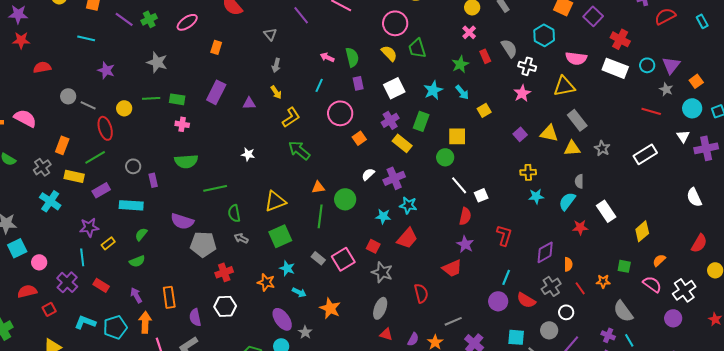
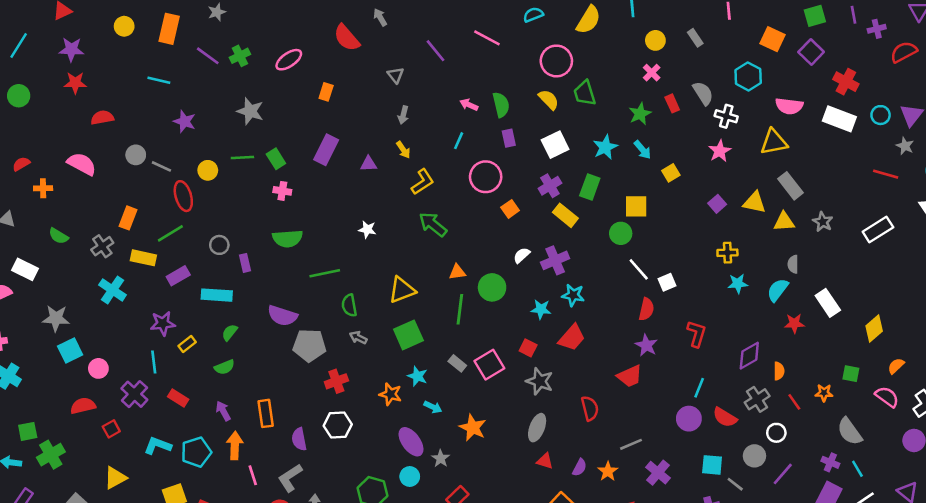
green rectangle: (177, 99) -> (276, 159), turned 49
pink semicircle: (25, 118) -> (82, 164), moved

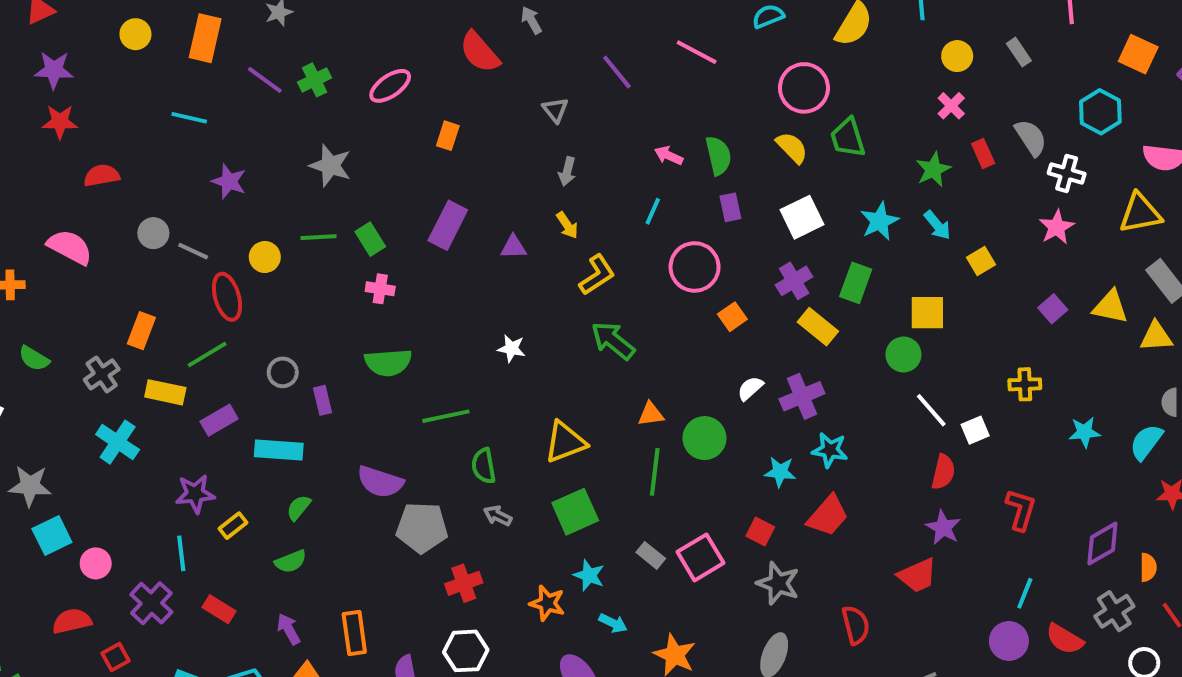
yellow cross: (727, 253) -> (1025, 384), moved

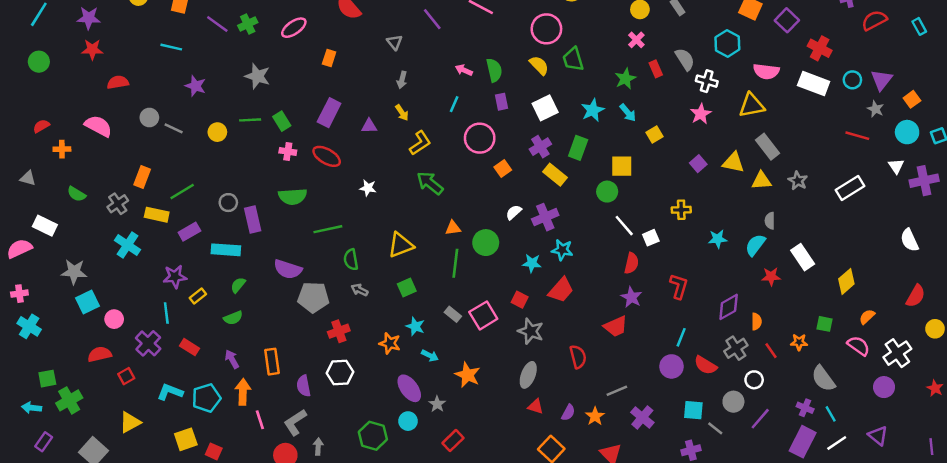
red ellipse: (227, 297) -> (327, 156), moved, turned -44
purple rectangle: (322, 400) -> (253, 220), size x1.5
green square: (575, 512) -> (407, 288), size x0.7

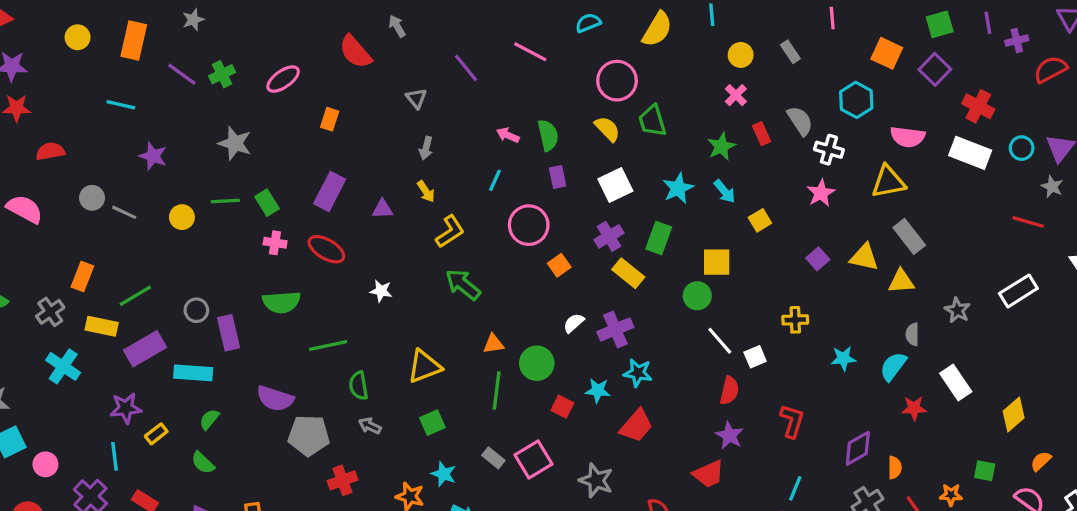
gray star: (798, 181) -> (957, 310), moved
purple rectangle: (189, 232) -> (145, 349), size x1.4
red square: (520, 300) -> (562, 407), moved
green semicircle: (233, 318) -> (203, 463), turned 66

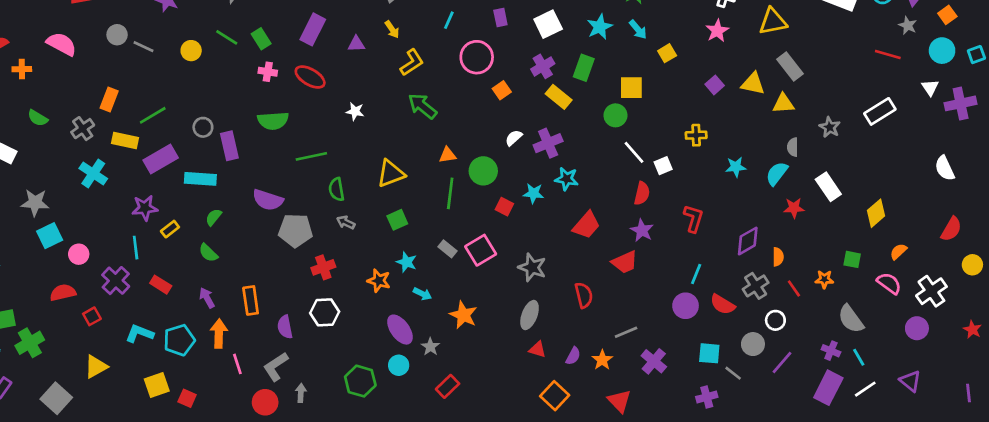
green line: (225, 201) -> (227, 37), turned 35
red trapezoid: (636, 426) -> (586, 225), moved

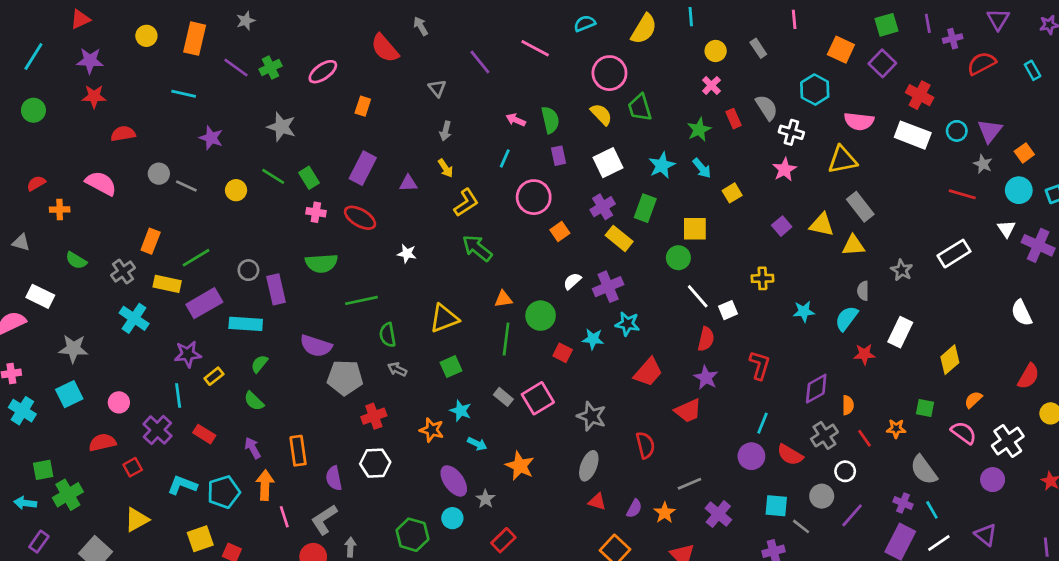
purple cross: (961, 103) -> (1038, 245), turned 36
white rectangle: (828, 187) -> (900, 332), turned 60
cyan square: (50, 236) -> (69, 394), moved

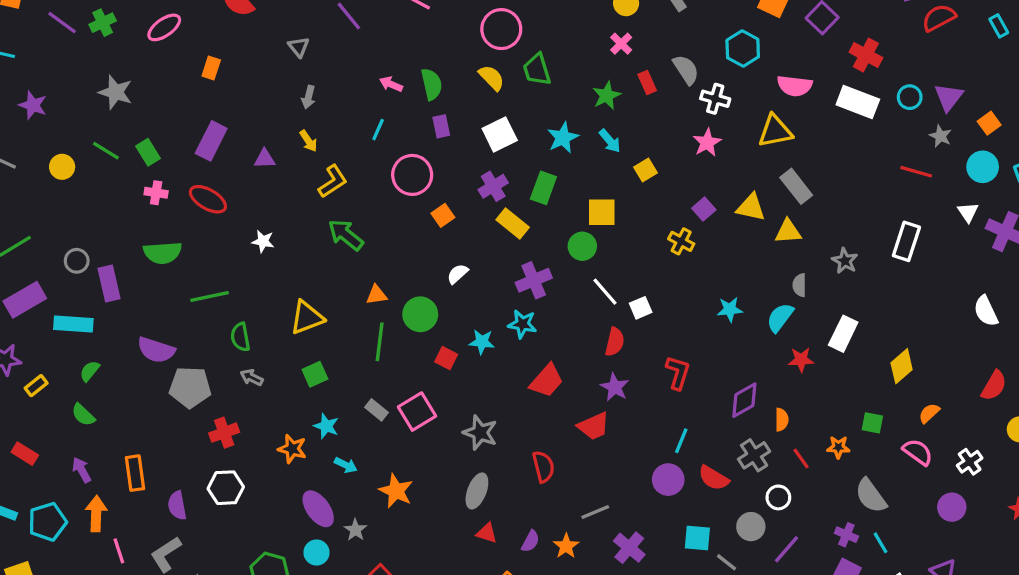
white rectangle: (954, 254) -> (906, 241), turned -40
yellow cross: (762, 278) -> (681, 241), moved, turned 30
purple cross: (608, 287) -> (534, 280), moved
white cross: (1008, 441) -> (970, 462), size x0.7

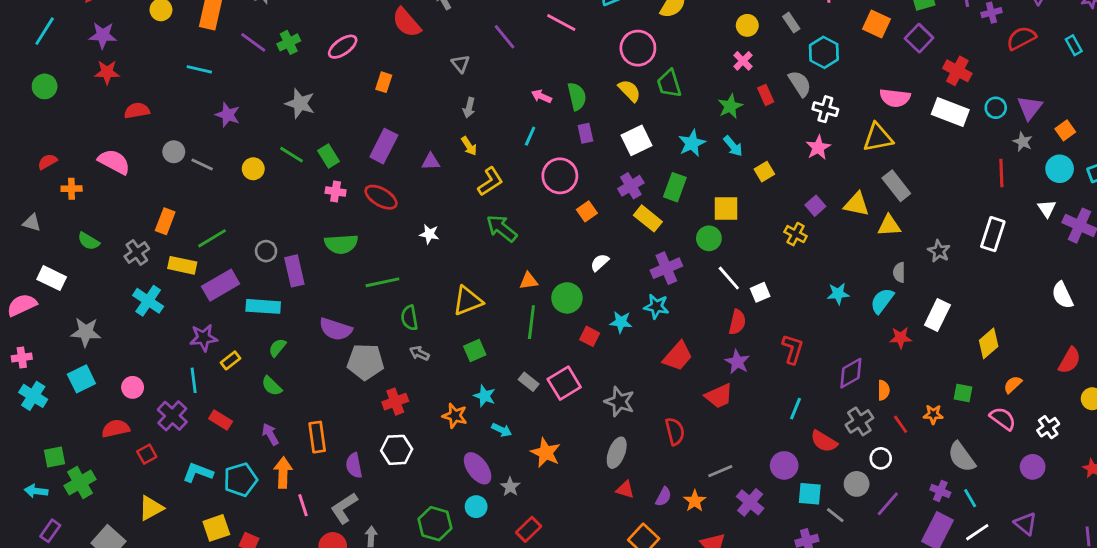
cyan hexagon: (743, 49) -> (824, 52), moved
red line: (916, 172) -> (1001, 173), turned 72
purple circle: (668, 480) -> (784, 465), moved

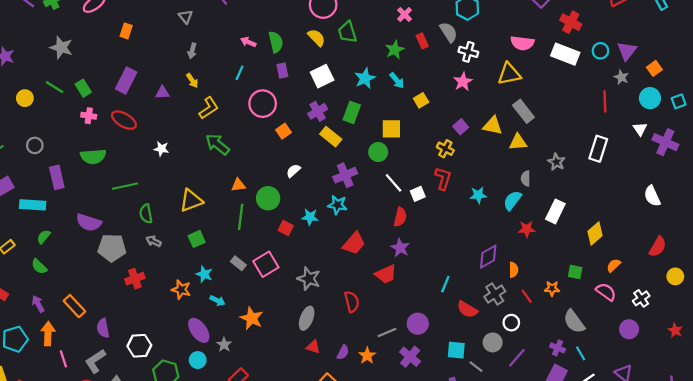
gray circle: (266, 251) -> (35, 145), moved
red L-shape: (793, 349) -> (443, 178), moved
orange rectangle: (317, 437) -> (74, 306), turned -35
white hexagon: (397, 450) -> (139, 346), moved
purple circle: (784, 465) -> (418, 324), moved

